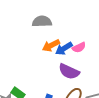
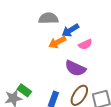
blue arrow: (64, 48) -> (70, 30), moved

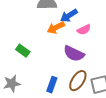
green rectangle: (24, 90) -> (23, 51), moved

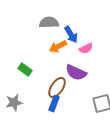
blue arrow: (69, 16) -> (71, 35), turned -90
brown ellipse: (78, 81) -> (57, 88), moved

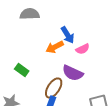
gray semicircle: (49, 23) -> (30, 14), moved

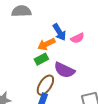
pink semicircle: (83, 49) -> (77, 38), moved
green rectangle: (22, 70) -> (41, 59), moved, turned -64

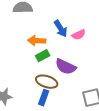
orange arrow: (46, 44) -> (37, 41), moved, turned 30
brown ellipse: (45, 85) -> (47, 82), turned 75

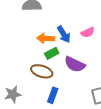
blue arrow: (61, 29) -> (64, 34), moved
brown ellipse: (47, 82) -> (42, 71), moved

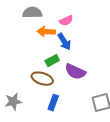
pink semicircle: (88, 32) -> (66, 21), moved
orange arrow: (46, 38) -> (46, 32), moved

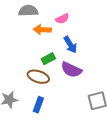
blue arrow: (64, 42) -> (70, 45), moved
blue rectangle: (53, 103) -> (38, 105), moved

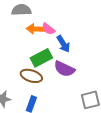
pink semicircle: (62, 19) -> (48, 29), moved, turned 64
green rectangle: (48, 59) -> (41, 58), size x1.5

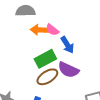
brown ellipse: (31, 76) -> (47, 77), moved, turned -50

